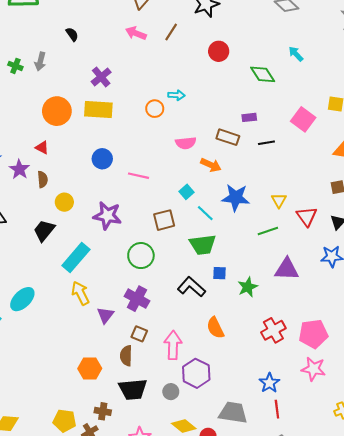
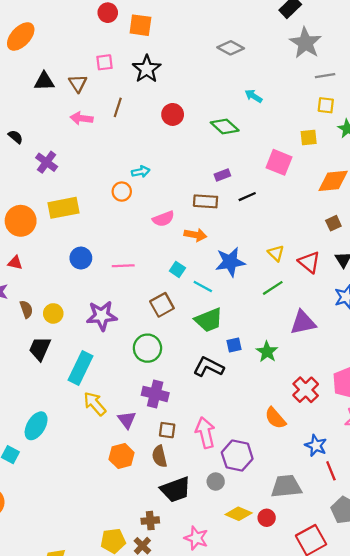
purple cross: (101, 77) -> (47, 162), moved
brown semicircle: (43, 179) -> (26, 309), moved
orange semicircle: (215, 328) -> (275, 418), moved
orange hexagon: (90, 368) -> (122, 456), moved

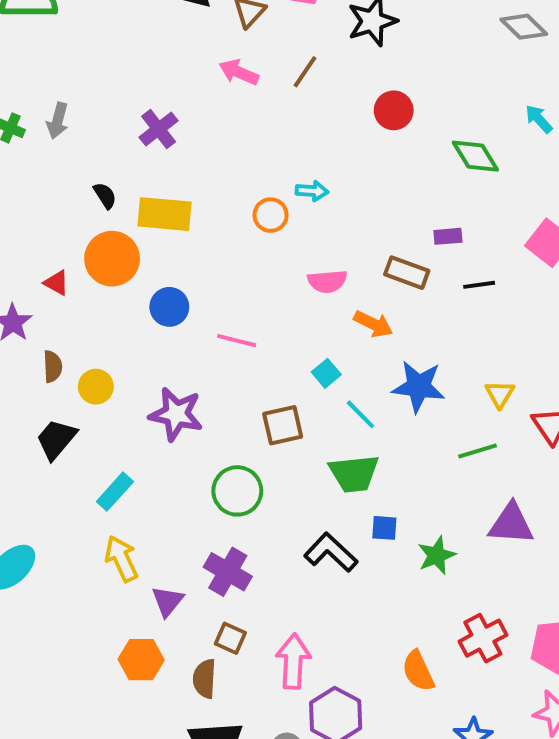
black semicircle: (16, 137) -> (105, 196), moved
orange circle: (21, 221) -> (112, 259), moved
cyan rectangle: (80, 368) -> (115, 492), size x0.7

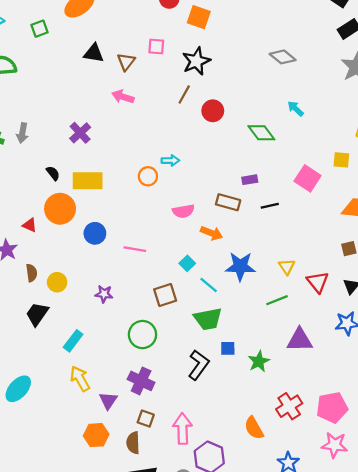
brown line: (305, 72) -> (184, 94), moved
purple star: (176, 414) -> (104, 294), size x0.6
black L-shape: (331, 552) -> (199, 365), turned 88

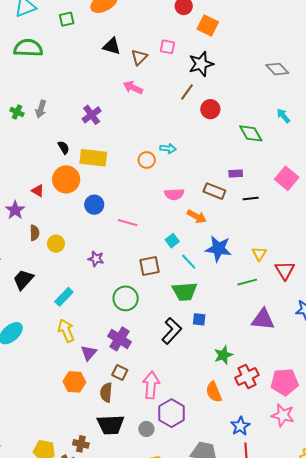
black trapezoid: (37, 314) -> (23, 280), moved
green star: (259, 361) -> (223, 355), moved

